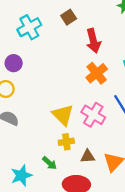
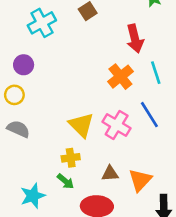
red arrow: (93, 41) -> (135, 39), moved
yellow cross: (66, 142) -> (71, 158), moved

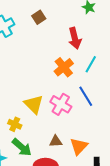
cyan line: (156, 73) -> (91, 64), turned 48
yellow cross: (71, 158) -> (15, 124), moved, turned 32
green arrow: (65, 181) -> (22, 147), size x1.5

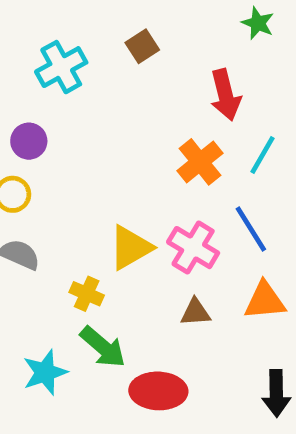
yellow triangle: (34, 104) -> (131, 248), turned 45
brown triangle: (56, 141) -> (195, 312), moved
orange triangle: (79, 146) -> (265, 301), moved, turned 42

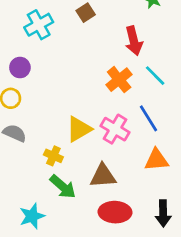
cyan line: (262, 155) -> (155, 76), turned -75
brown triangle: (195, 312) -> (103, 176), moved, size x1.5
cyan star: (45, 372) -> (32, 216), moved
red ellipse: (158, 391) -> (115, 212), moved

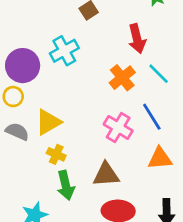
cyan cross: (39, 25) -> (64, 51), moved
purple circle: (20, 68) -> (23, 66), size x1.6
yellow triangle: (79, 129) -> (48, 122), moved
green arrow: (63, 187) -> (66, 185), turned 36

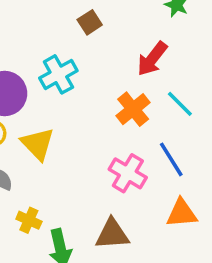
red arrow: (137, 39) -> (152, 59), turned 52
yellow triangle: (48, 122) -> (38, 144), moved, turned -44
yellow cross: (56, 154) -> (29, 220), moved

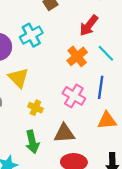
blue line: (171, 159) -> (101, 87), turned 40
yellow cross: (29, 220) -> (35, 108), moved

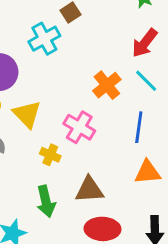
red arrow: (89, 26) -> (145, 43), moved
cyan cross: (31, 35) -> (44, 39), moved
pink cross: (74, 96) -> (79, 127), moved

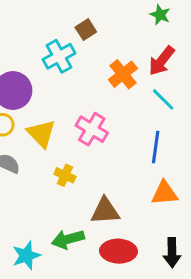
orange cross: (107, 85) -> (123, 74), moved
pink cross: (79, 127) -> (92, 129), moved
green arrow: (46, 201) -> (68, 239), moved, turned 88

